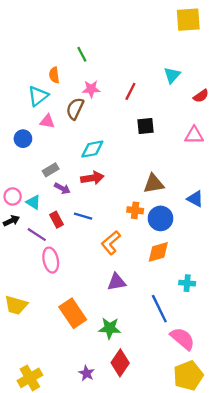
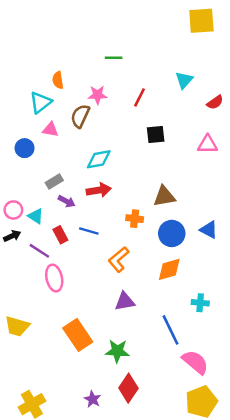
green line: (82, 54) -> (114, 58), moved, turned -63
blue triangle: (195, 199) -> (209, 230), moved
orange cross: (135, 210) -> (135, 219), moved

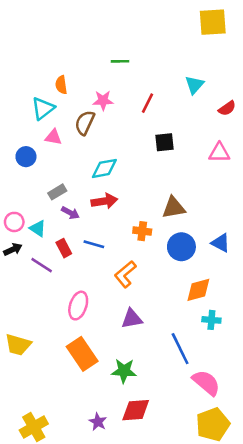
orange diamond: (169, 269) -> (198, 290), moved
pink ellipse: (54, 278) -> (78, 306), moved, turned 30
red diamond: (128, 388) -> (136, 410), turned 52

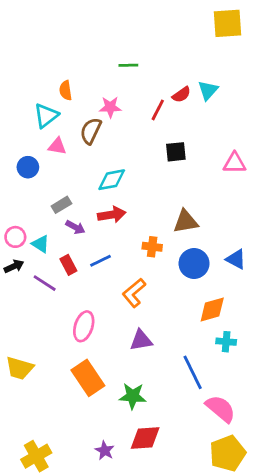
red semicircle: (227, 108) -> (181, 95), moved
blue line: (94, 244) -> (100, 261), turned -42

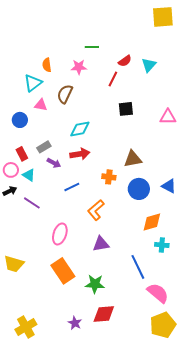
red semicircle: (181, 95) -> (125, 61), moved
pink star: (110, 107) -> (79, 67), moved
red rectangle: (68, 265) -> (22, 154), moved

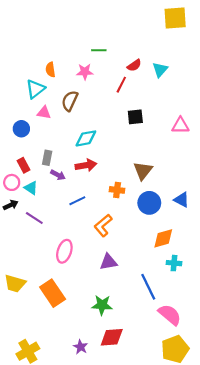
gray rectangle: (44, 147) -> (47, 158), turned -48
brown triangle: (133, 159) -> (143, 171), turned -42
orange rectangle: (63, 271) -> (53, 293), moved

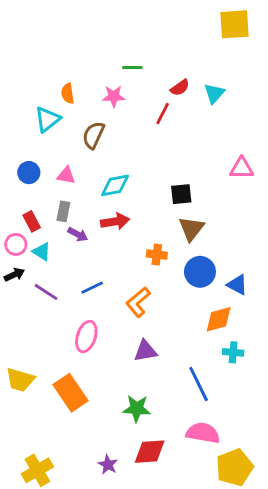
pink triangle: (44, 113) -> (66, 175), moved
black square: (135, 117) -> (181, 194), moved
blue triangle: (182, 200) -> (237, 285), moved
blue line: (77, 201) -> (92, 288), moved
pink semicircle: (170, 315) -> (203, 433), moved, turned -30

